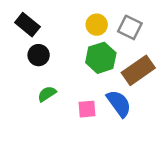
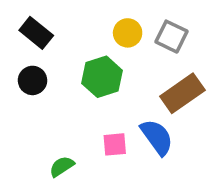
black circle: (39, 55) -> (33, 80), moved
green hexagon: (101, 58) -> (102, 77), moved
green semicircle: (47, 94) -> (62, 166), moved

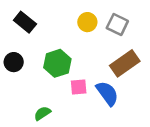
green hexagon: (102, 77) -> (57, 63), moved
black circle: (33, 80) -> (14, 62), moved
pink square: (115, 144) -> (79, 87), moved

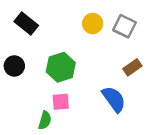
brown rectangle: (125, 63) -> (132, 67), size x0.6
pink square: (79, 87) -> (61, 102), moved
green semicircle: (42, 113) -> (45, 120), turned 140

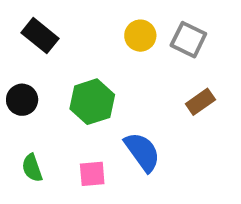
blue semicircle: (114, 99) -> (142, 152), moved
pink square: (61, 102) -> (92, 174), moved
green semicircle: (45, 120) -> (32, 168), moved, turned 144

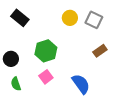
black circle: (22, 100) -> (11, 59), moved
blue semicircle: (142, 152) -> (81, 84), moved
pink square: (92, 174) -> (46, 77), moved, turned -32

